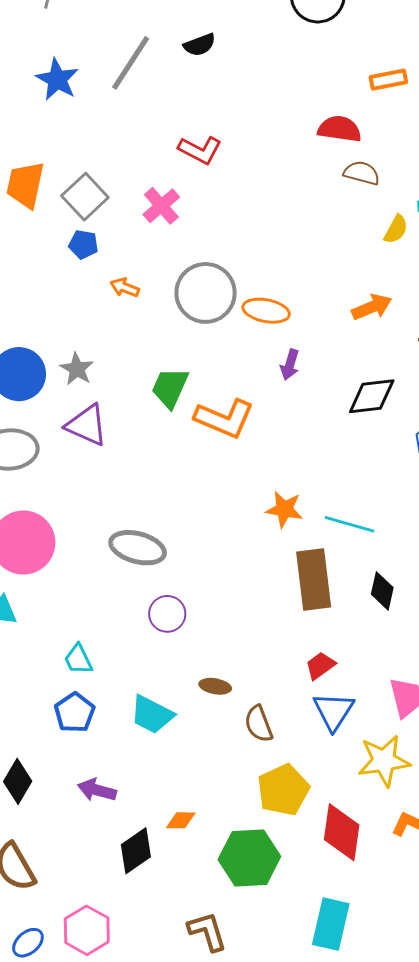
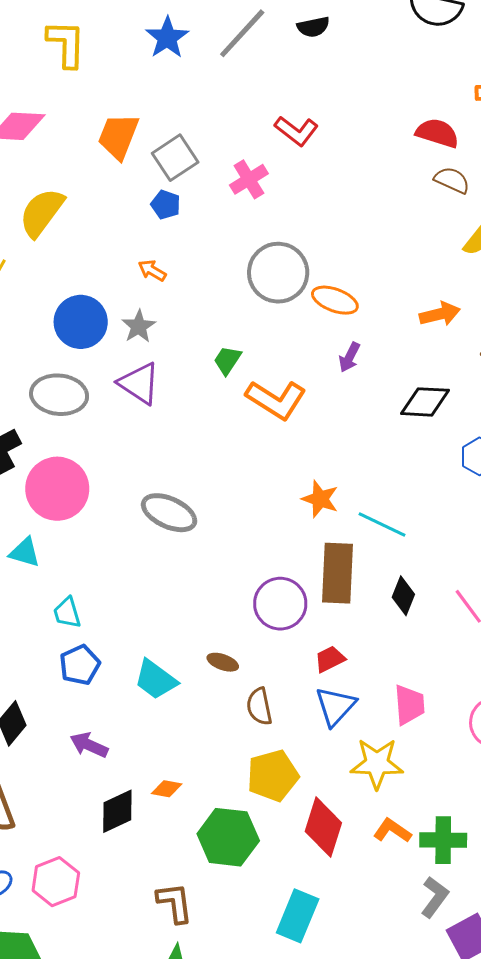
orange arrow: (125, 288) -> (152, 271), moved
green trapezoid: (170, 388) -> (227, 360), size x0.7
purple circle: (167, 614) -> (280, 604), moved, size x1.4
cyan trapezoid: (78, 659) -> (67, 613), moved

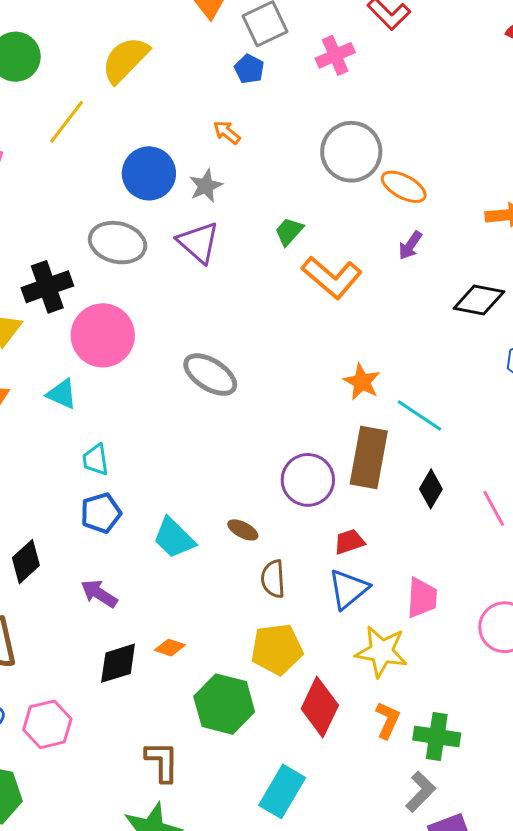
orange L-shape: (392, 831) -> (388, 720), turned 72

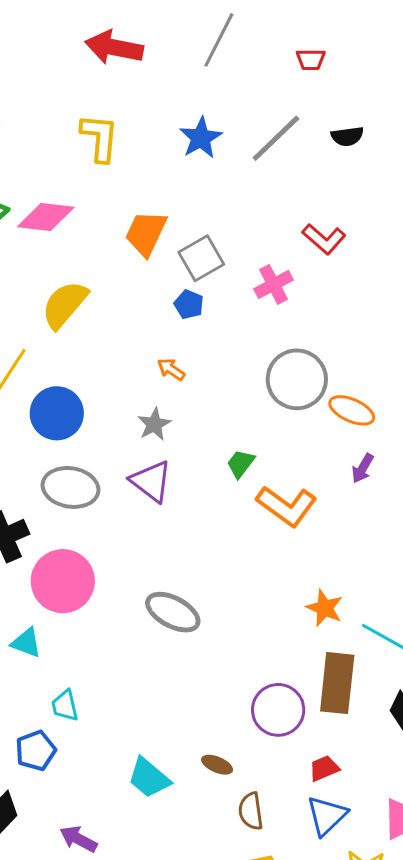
blue circle: (149, 173) -> (57, 413), moved
blue pentagon: (101, 513) -> (36, 751), moved

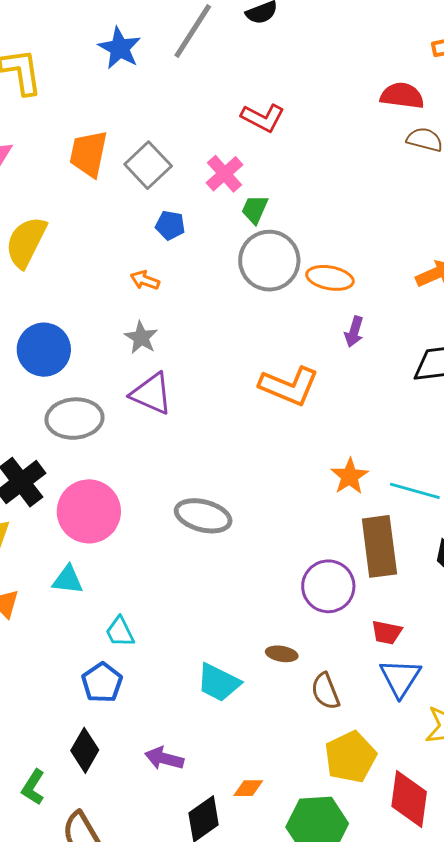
blue pentagon: (189, 304) -> (170, 225), moved
green trapezoid: (241, 464) -> (255, 209), moved
orange star: (325, 608) -> (350, 476), turned 30
red trapezoid: (324, 768) -> (387, 632), turned -132

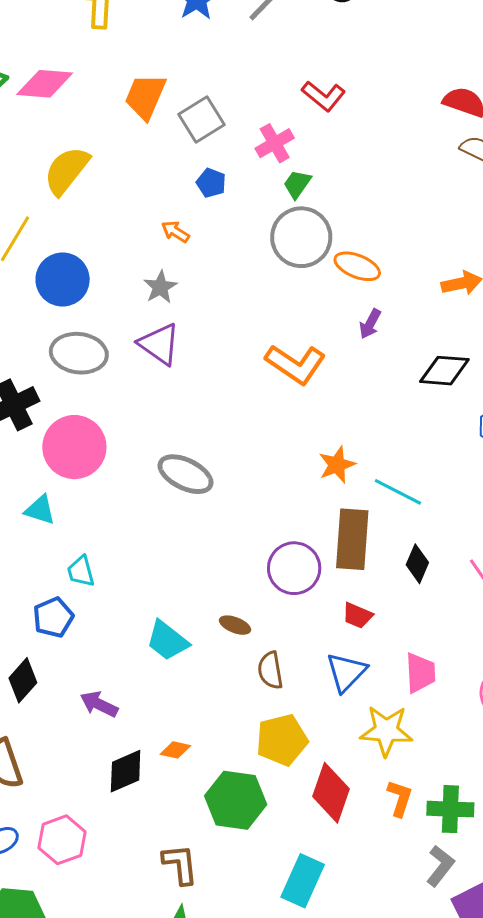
red trapezoid: (387, 632) -> (357, 616), moved

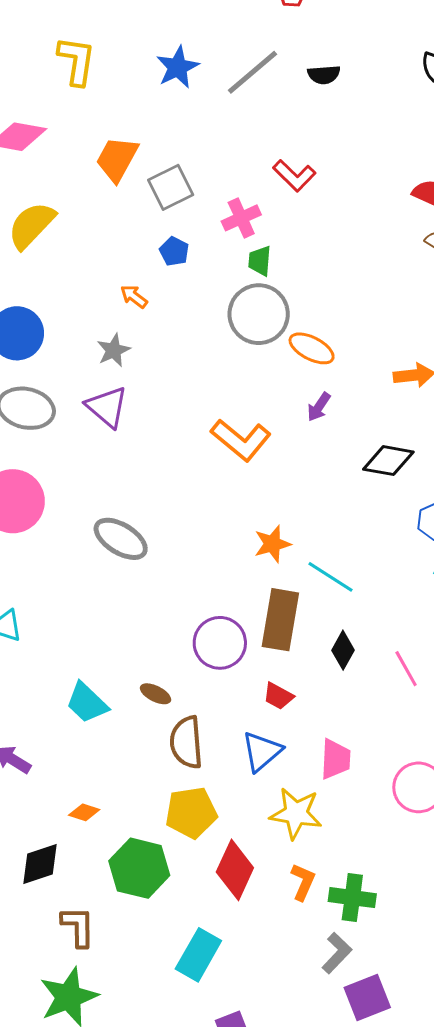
green trapezoid: (297, 184) -> (260, 261), turned -36
brown semicircle: (270, 670) -> (186, 742), size x1.4
black diamond: (126, 771) -> (40, 864), moved

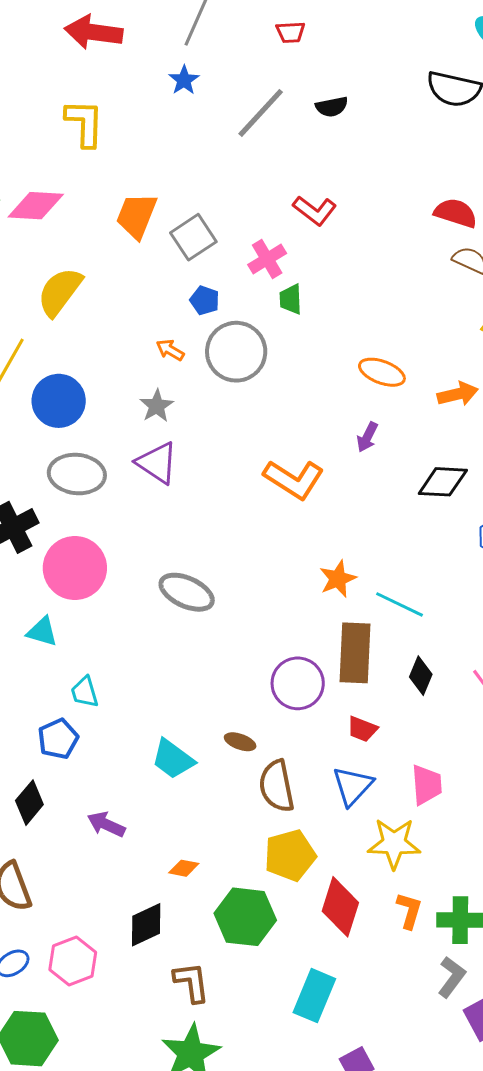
blue star: (178, 67) -> (184, 80), moved, size x0.7
gray circle: (259, 314) -> (236, 352), moved
orange ellipse: (312, 348) -> (382, 372), moved

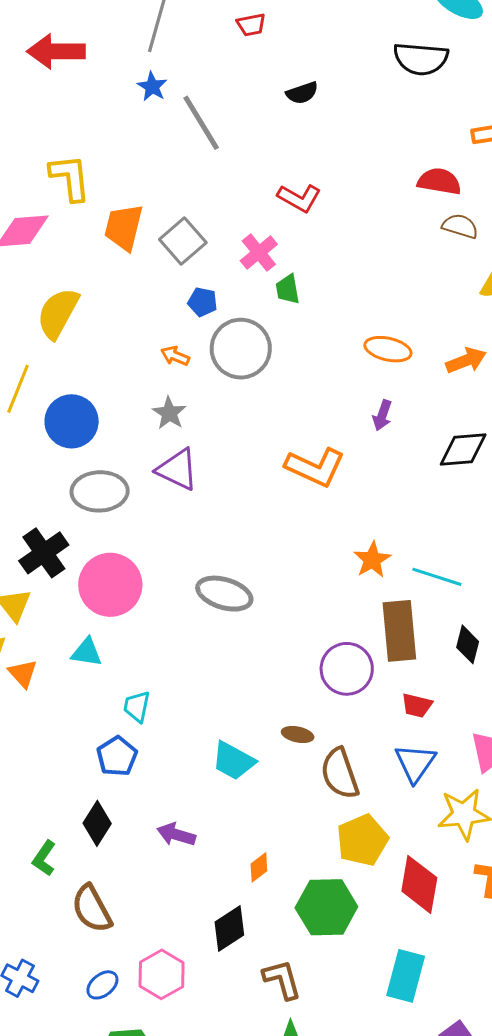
gray line: (261, 113) -> (201, 123), moved, turned -66
yellow L-shape: (85, 123) -> (70, 178), moved
cyan trapezoid: (85, 692) -> (137, 706), turned 36
orange diamond: (184, 868) -> (259, 867), turned -40

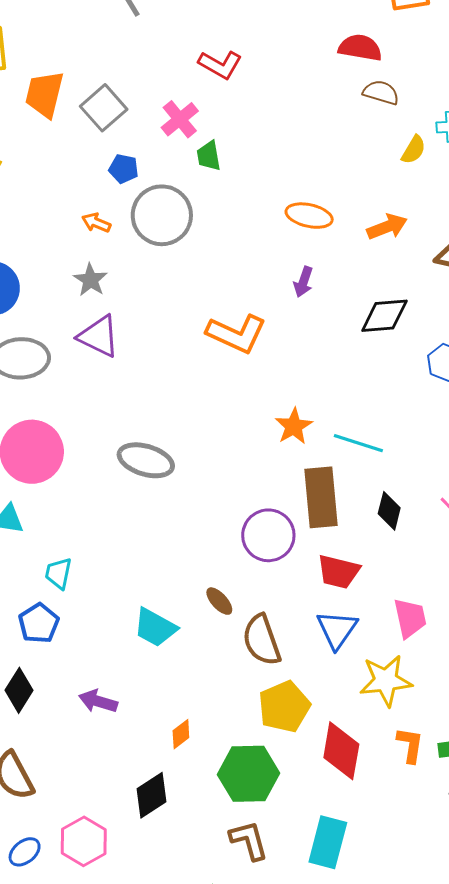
red trapezoid: (417, 705) -> (339, 572), size x1.4
brown ellipse: (298, 735) -> (219, 601), turned 36
brown L-shape: (282, 979) -> (249, 840), moved

